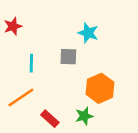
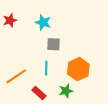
cyan star: (88, 33) -> (43, 22), moved
cyan line: (31, 63) -> (46, 68), moved

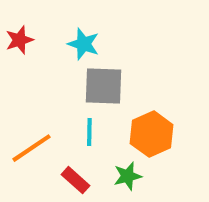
gray square: (53, 44) -> (103, 86), size x1.5

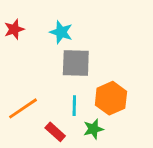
cyan line: (89, 132) -> (74, 106), moved

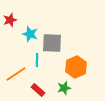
cyan star: (61, 32) -> (30, 34), moved
cyan line: (74, 106) -> (37, 60), moved

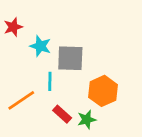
red rectangle: (38, 90) -> (62, 114), moved

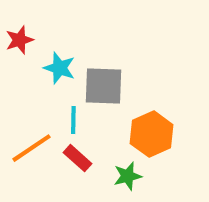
red rectangle: (62, 114) -> (77, 158), moved

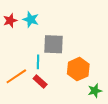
cyan star: (59, 68) -> (31, 19), moved
green star: (128, 176) -> (95, 91), moved

